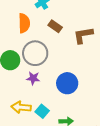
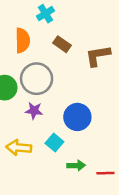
cyan square: (42, 111) -> (54, 143), moved

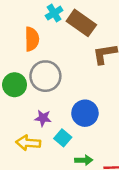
brown rectangle: (62, 44) -> (81, 23), moved, size x1.6
purple star: (34, 111) -> (43, 118), moved

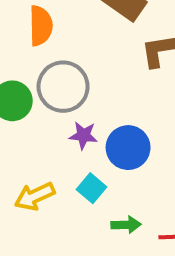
purple star: (43, 118) -> (83, 135), moved
yellow arrow: (28, 143) -> (35, 196), turned -30

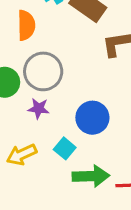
purple star: (83, 135) -> (39, 108), moved
green arrow: (126, 225) -> (91, 176), size x1.6

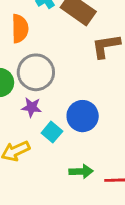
cyan square: (65, 148) -> (52, 132), moved
green arrow: (91, 176) -> (81, 171), size x0.7

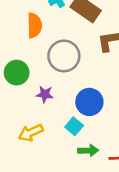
gray circle: (36, 72) -> (64, 56), moved
cyan square: (52, 132) -> (74, 126), moved

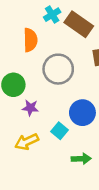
purple star: (45, 94) -> (30, 108), moved
cyan square: (74, 126) -> (59, 131), moved

